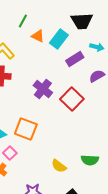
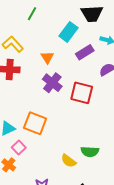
orange triangle: (38, 36) -> (47, 57), moved, turned 32
red square: (72, 99) -> (82, 93), turned -30
green semicircle: (90, 160) -> (90, 152), moved

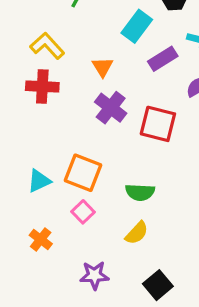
pink square: (19, 148) -> (83, 212), moved
green semicircle: (90, 152) -> (140, 192), moved
yellow semicircle: (69, 161) -> (137, 233), turned -84

